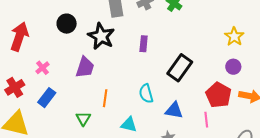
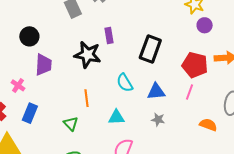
black star: (101, 36) -> (87, 55), moved
purple trapezoid: (85, 67) -> (43, 65), moved
purple circle: (233, 67) -> (205, 25), moved
pink line: (206, 120) -> (190, 92), turned 42

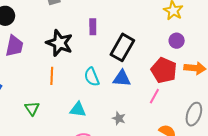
purple circle: (205, 25) -> (177, 41), moved
purple rectangle: (109, 35) -> (93, 27), moved
blue triangle: (156, 92) -> (122, 78), moved
orange line: (86, 98) -> (52, 76), moved

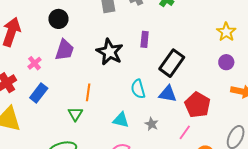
red pentagon: (164, 70) -> (197, 105), moved
orange line: (52, 76) -> (88, 92), moved
pink line: (154, 96) -> (185, 132), moved
gray star: (119, 118) -> (152, 124), moved

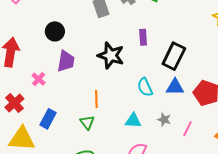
blue rectangle: (39, 93) -> (48, 119), moved
pink line: (185, 132) -> (187, 129), moved

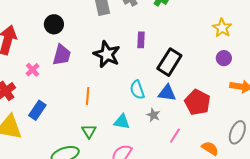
gray star: (164, 120) -> (153, 115), moved
green triangle: (87, 122) -> (89, 131), moved

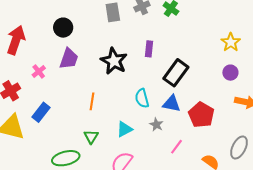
cyan triangle: (122, 122) -> (124, 129), turned -42

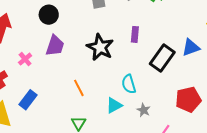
orange line: (92, 101) -> (79, 88), turned -36
blue triangle: (172, 104) -> (191, 47), moved, turned -30
red pentagon: (201, 115) -> (188, 100), turned 30
cyan triangle: (124, 129) -> (114, 105), moved

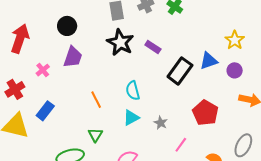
purple rectangle: (135, 34) -> (153, 47), turned -63
black star: (100, 47) -> (120, 42), moved
cyan semicircle: (129, 84) -> (133, 91), moved
red pentagon: (188, 100) -> (205, 113), turned -30

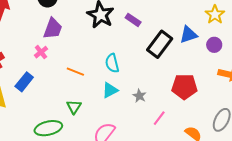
pink cross: (43, 70) -> (41, 52), moved
orange line: (96, 100) -> (75, 72), turned -42
red pentagon: (205, 113) -> (184, 87), turned -30

